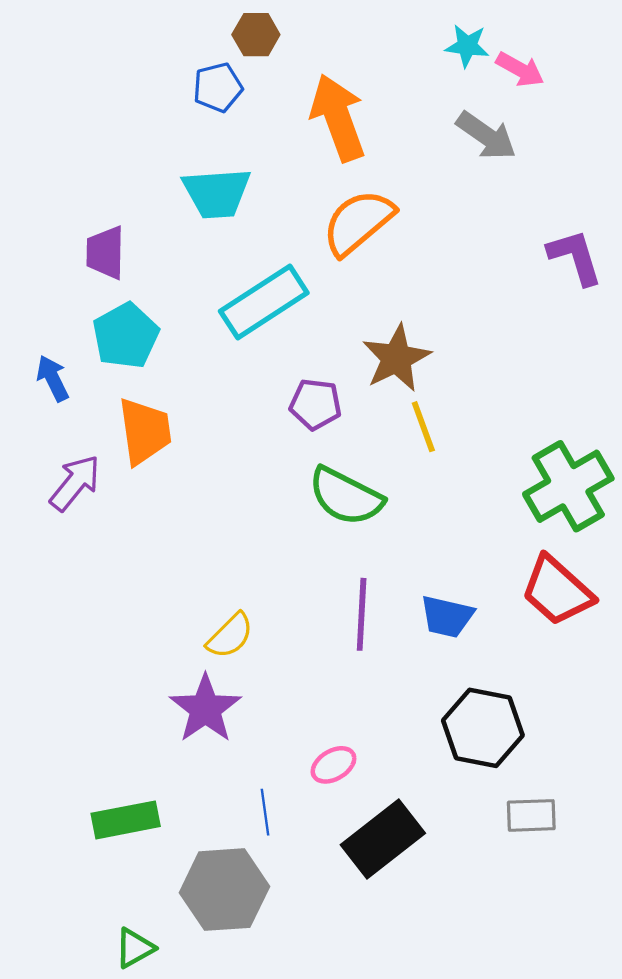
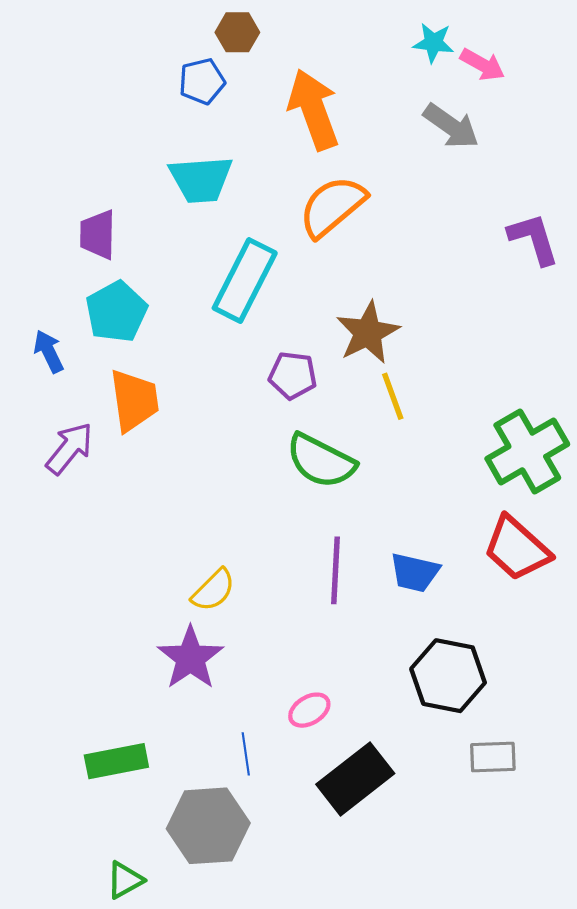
cyan rectangle: (264, 302) -> (245, 280), turned -30

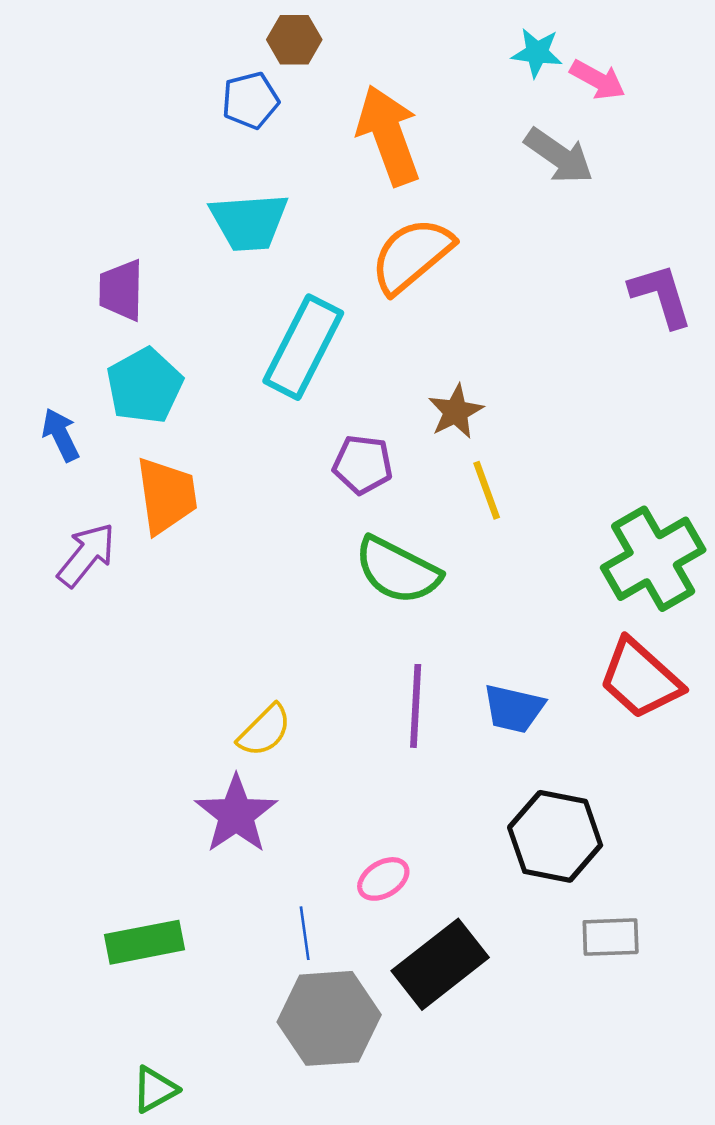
brown star: (368, 333) -> (456, 412), size x0.7
gray hexagon: (208, 826) -> (329, 1018), moved

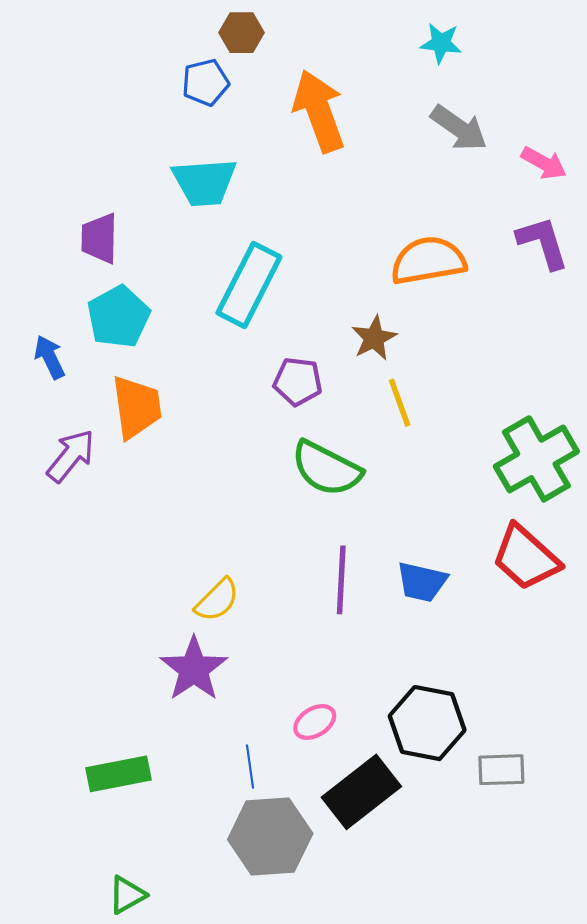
pink arrow: (598, 80) -> (544, 163), moved
orange semicircle: (412, 255) -> (428, 261), moved, turned 30
black hexagon: (555, 836) -> (427, 723), moved

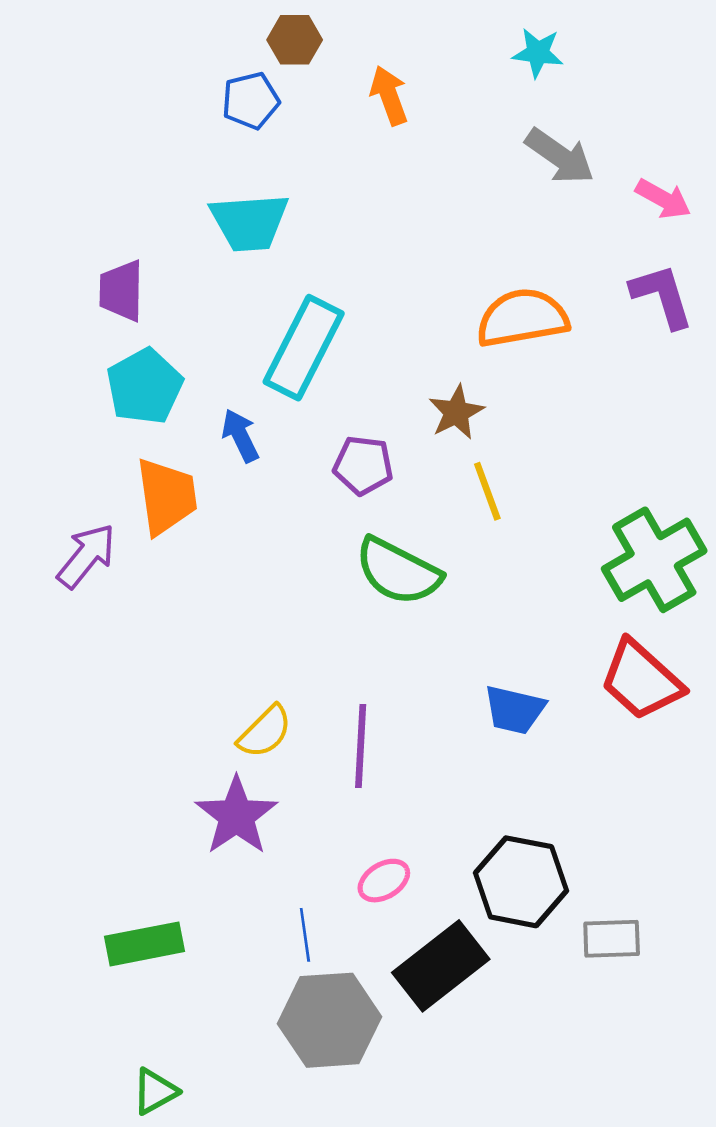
orange arrow: (319, 111) -> (389, 95), moved, size x0.6
blue arrow: (50, 357) -> (240, 436), moved
purple line: (341, 580) -> (361, 746), moved

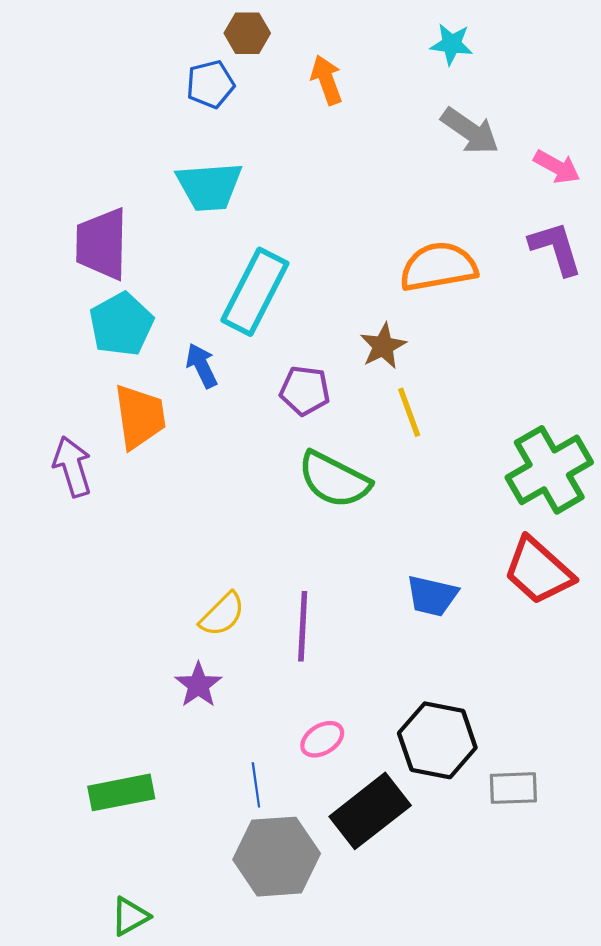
purple trapezoid: (121, 291) -> (102, 244), size x1.4
purple arrow: (86, 556) -> (72, 467), turned -56
purple star: (236, 816) -> (198, 685), size x0.7

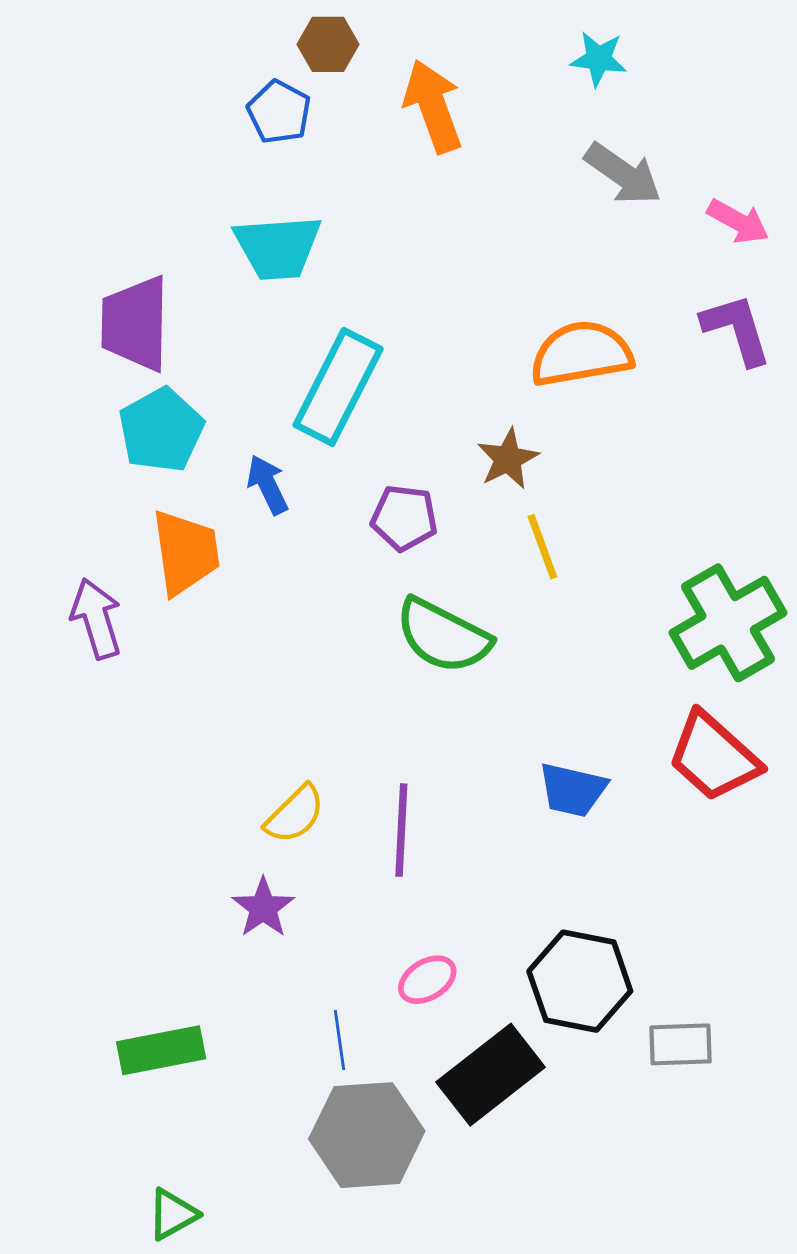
orange arrow: (327, 80) -> (433, 106), size x1.4
blue pentagon: (210, 84) -> (279, 112), turned -30

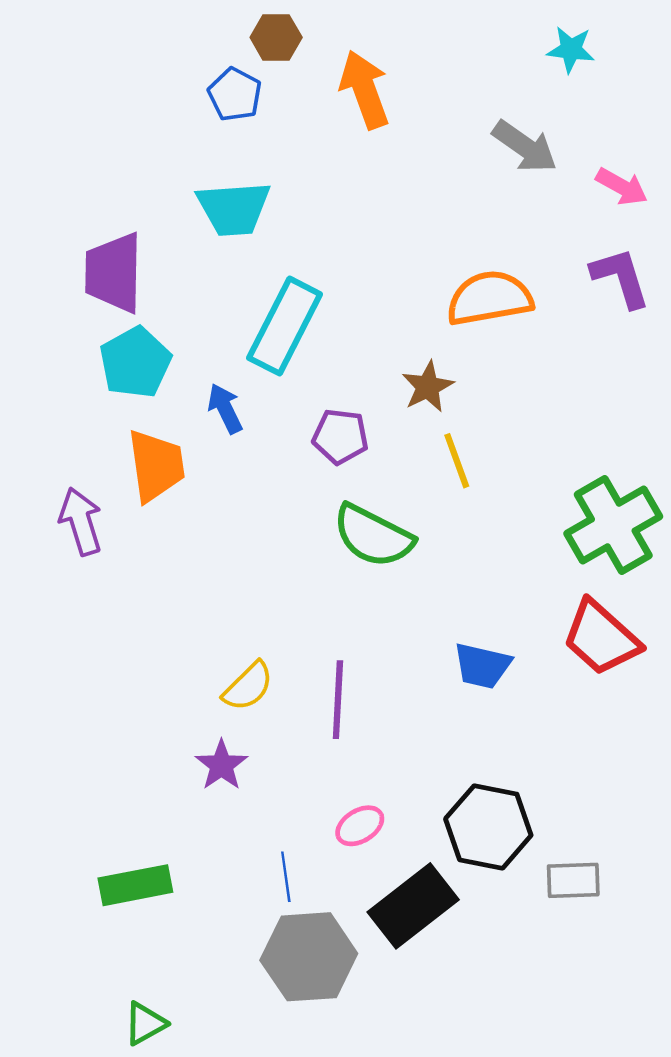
cyan star: (599, 59) -> (571, 50), moved

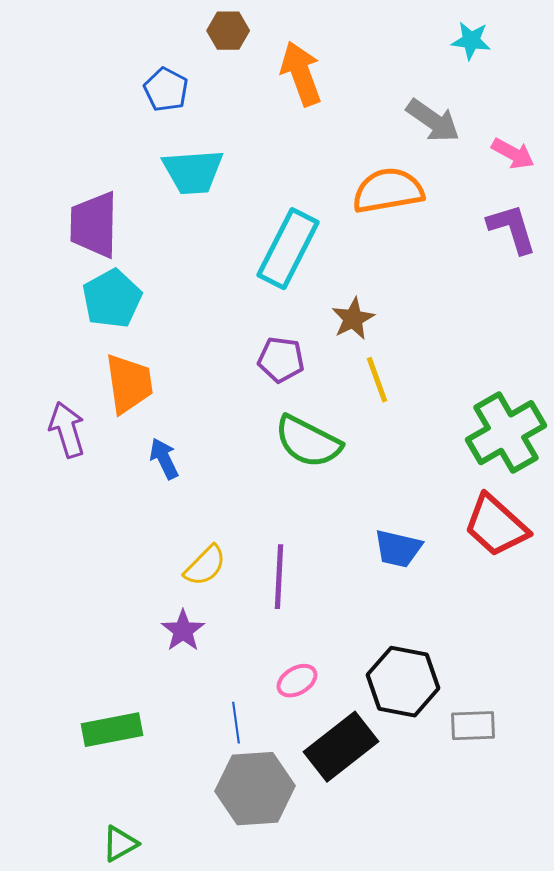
blue pentagon: (235, 94) -> (166, 90), moved
orange semicircle: (490, 298) -> (388, 191), moved
cyan rectangle: (285, 326) -> (288, 249), moved
blue arrow: (225, 409) -> (164, 459), moved

